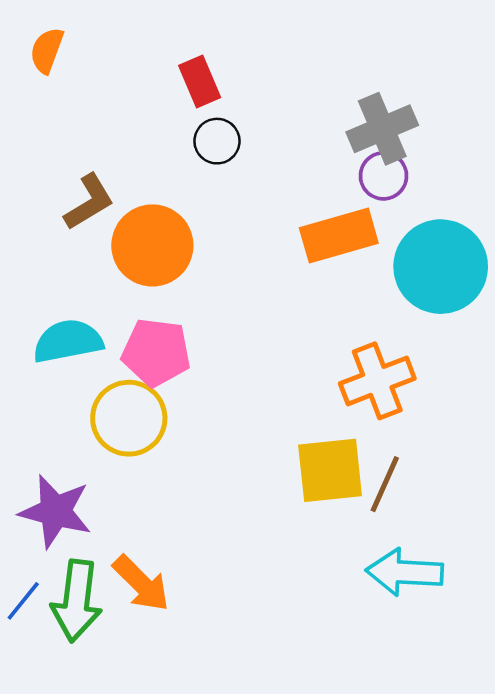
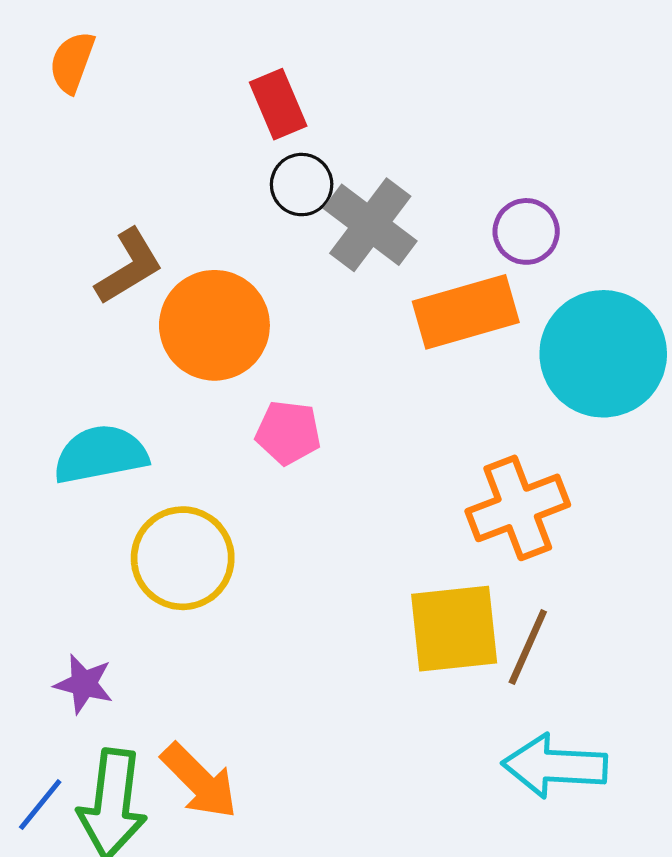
gray cross: (382, 129) -> (370, 225), moved, turned -30
pink pentagon: (156, 352) -> (288, 433), moved, size x0.7
purple star: (55, 511) -> (84, 684), size x0.6

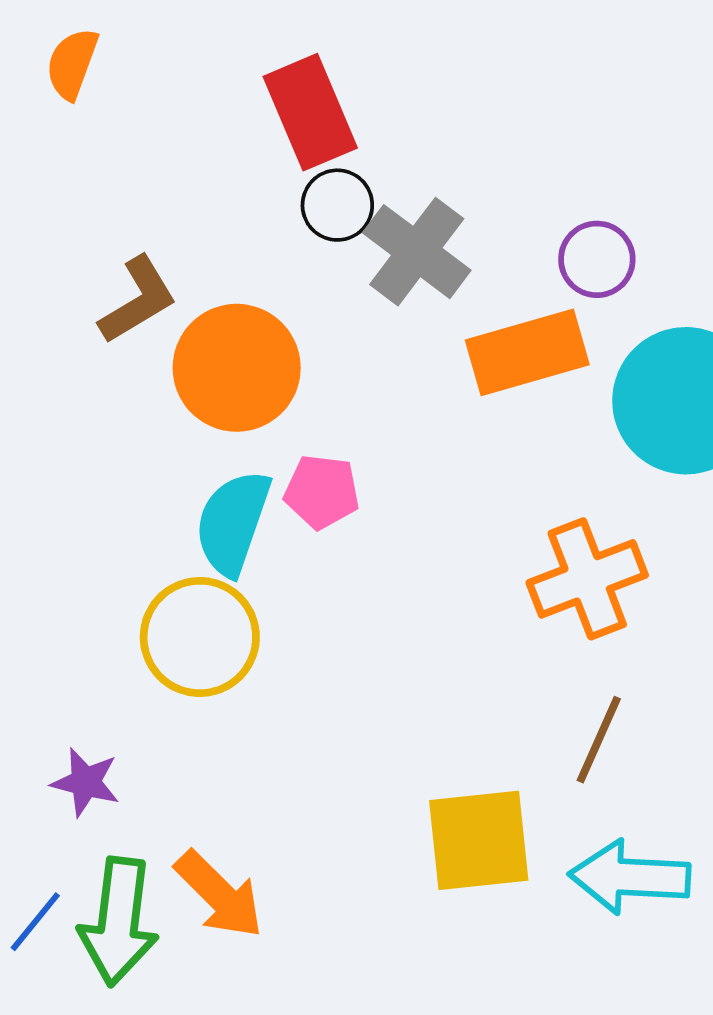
red rectangle: (278, 104) -> (310, 112), size x1.4
cyan semicircle: (101, 454) -> (233, 523), moved, turned -60
yellow square: (454, 629) -> (479, 840), moved

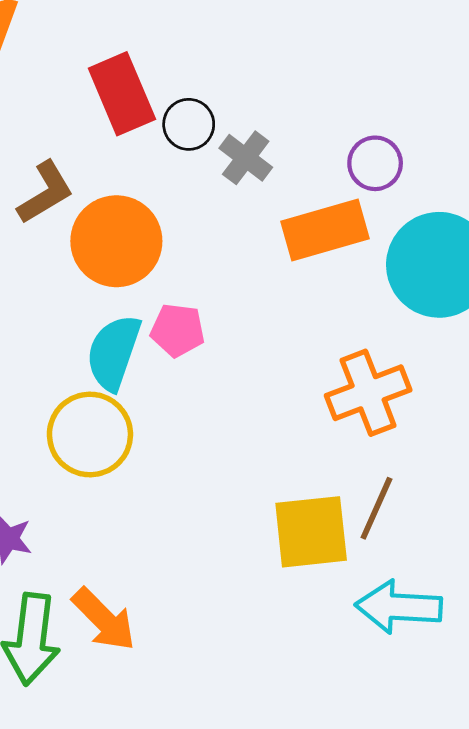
red rectangle: (310, 112) -> (122, 94), moved
gray cross: (417, 252) -> (246, 158), size x0.7
yellow square: (479, 840) -> (311, 532), moved

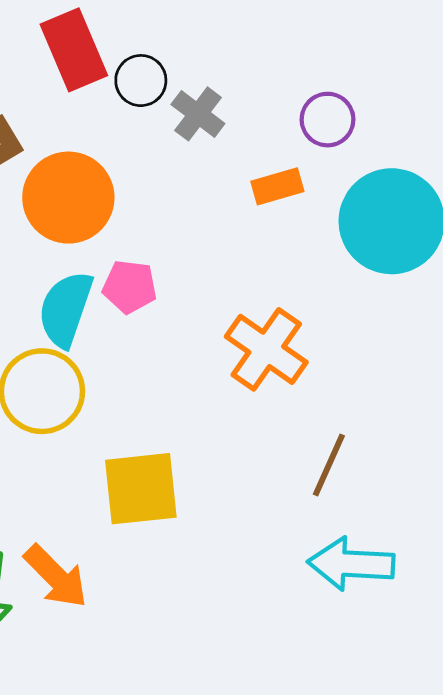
orange rectangle: (325, 230) -> (277, 186), size x0.6
orange cross: (368, 393) -> (266, 349), moved, turned -34
yellow square: (311, 532) -> (141, 489), moved

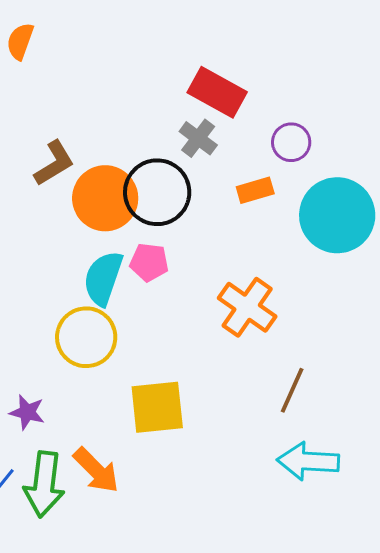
red rectangle: (74, 50) -> (217, 92), moved, turned -38
black circle: (141, 81) -> (157, 192), moved, size x1.8

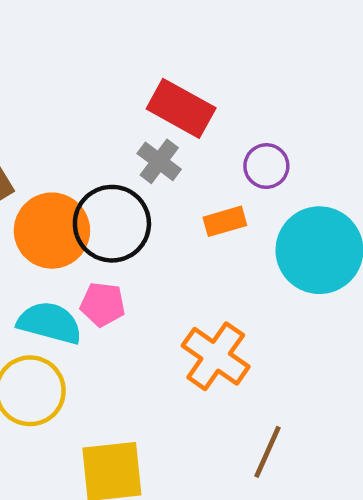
cyan semicircle: (103, 278) -> (50, 323), turned 86

